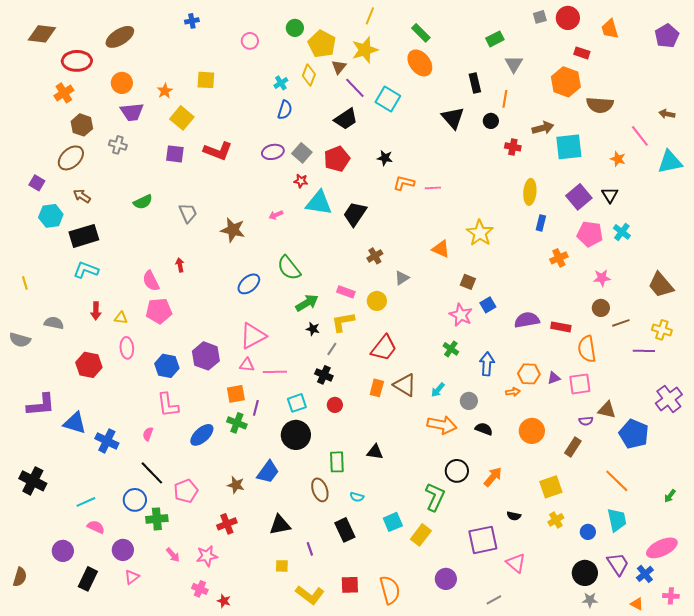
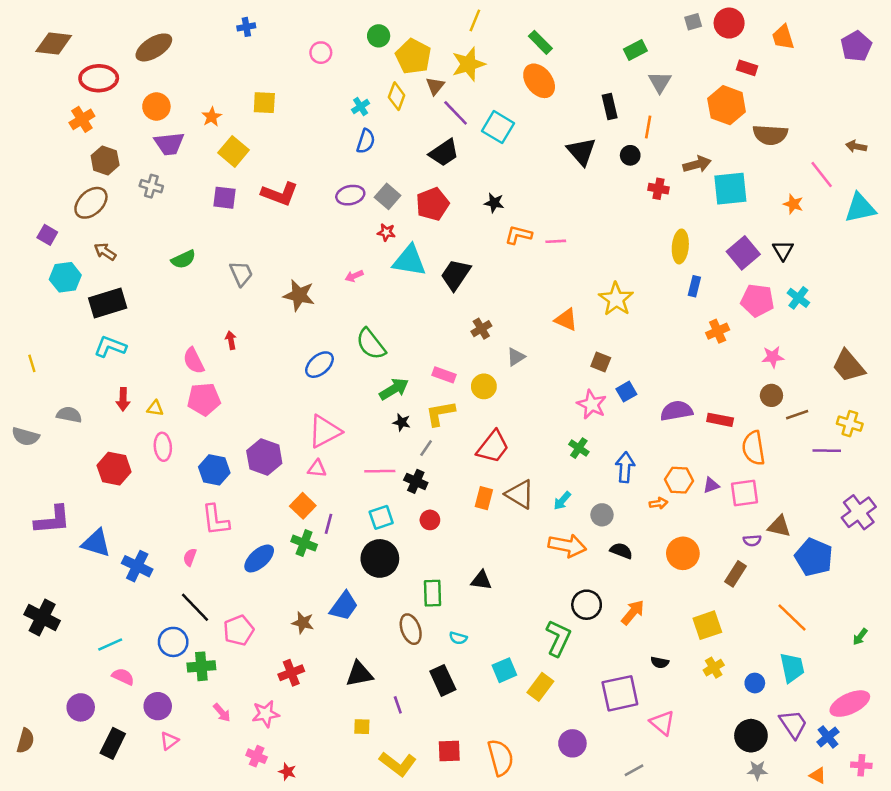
pink line: (275, 372) -> (380, 471), moved
orange square: (236, 394) -> (303, 506), turned -36

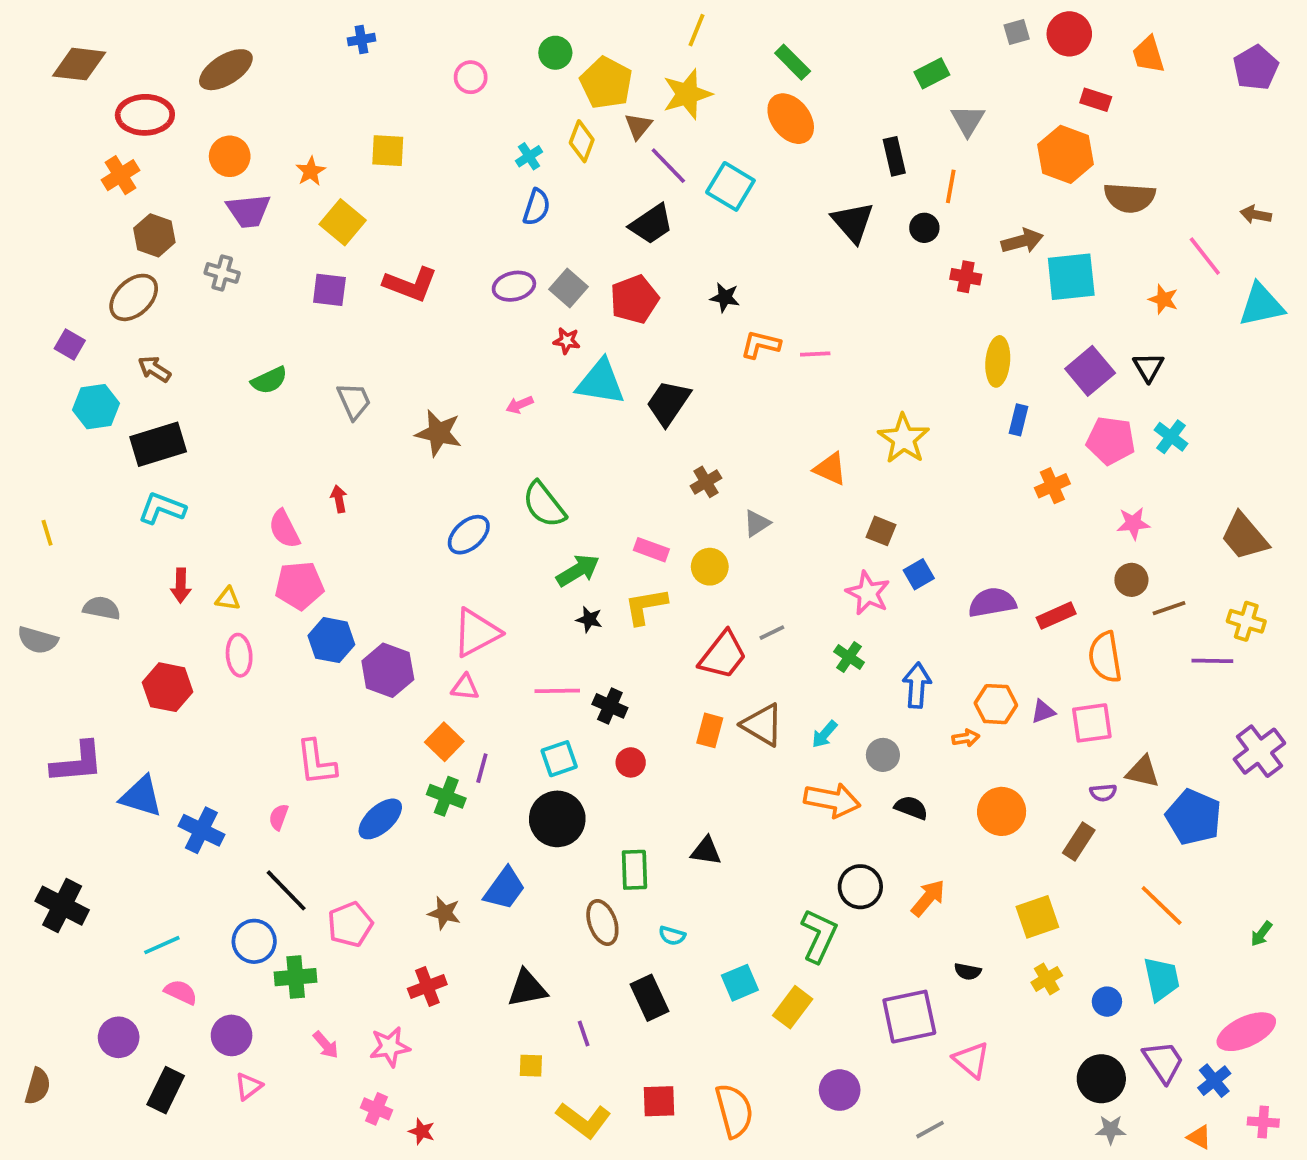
red rectangle: (720, 420) -> (1056, 616), turned -35
gray line: (426, 448) -> (772, 633), moved, turned 30
blue hexagon: (214, 470) -> (331, 640), moved

